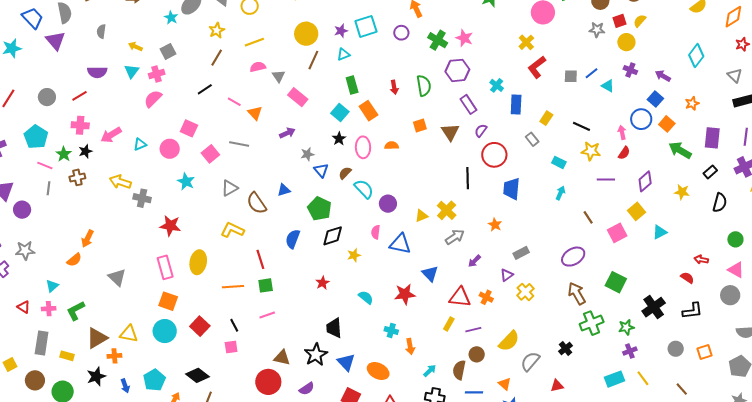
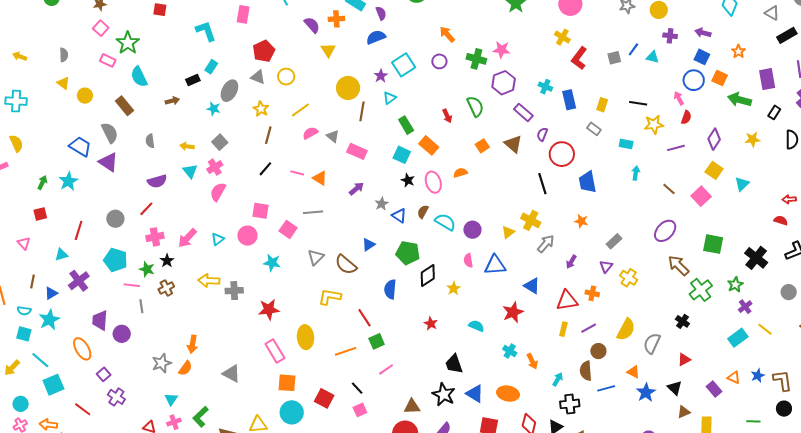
gray star: (25, 250) -> (162, 363), moved
cyan cross: (391, 331) -> (510, 351), turned 32

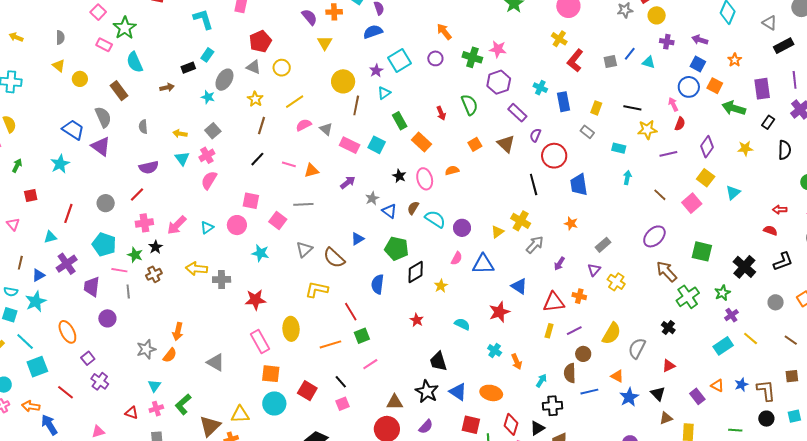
cyan square: (402, 155) -> (377, 145), moved
orange triangle: (320, 178) -> (312, 170), turned -49
green arrow: (42, 182) -> (17, 166), moved
pink semicircle: (468, 260) -> (457, 258), turned -144
purple trapezoid: (100, 320) -> (92, 287), moved

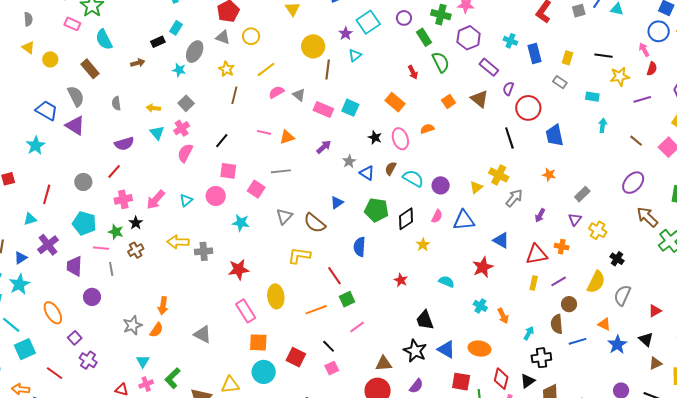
green rectangle: (400, 121) -> (424, 37), moved
black line: (257, 159) -> (222, 141), moved
black diamond: (416, 272) -> (406, 219), moved
black cross: (668, 328) -> (617, 259), moved

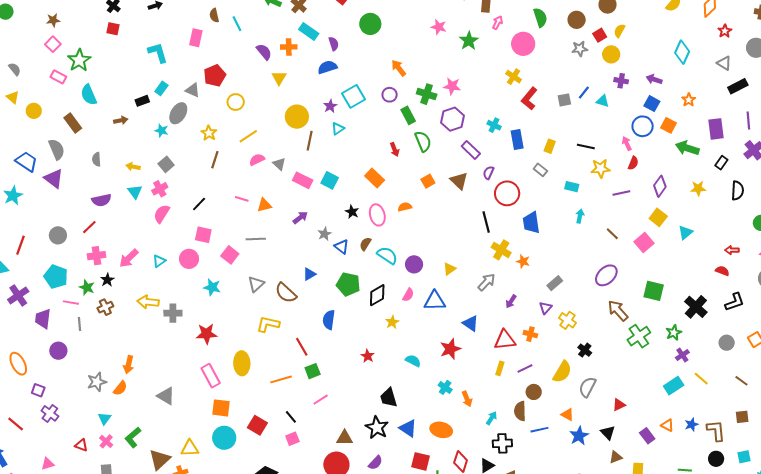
gray semicircle: (28, 19) -> (15, 69), turned -40
gray triangle: (223, 37) -> (193, 90), moved
yellow cross: (499, 175) -> (501, 250), moved
purple square: (75, 338) -> (38, 390), turned -32
pink cross: (146, 384) -> (106, 441), turned -32

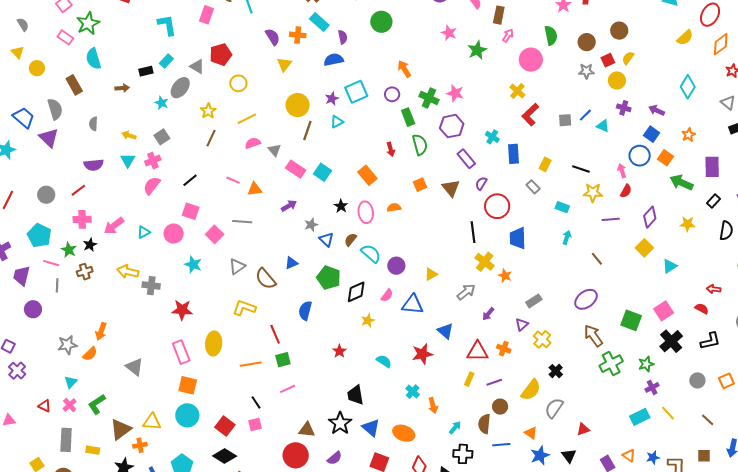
pink square: (644, 242) -> (664, 311), moved
red square: (257, 425) -> (225, 426), moved

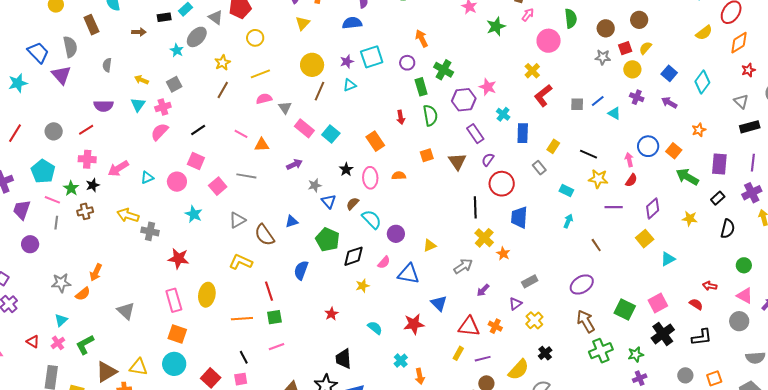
pink star: (455, 93) -> (488, 87), moved
blue square: (652, 134) -> (669, 73), moved

